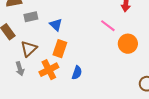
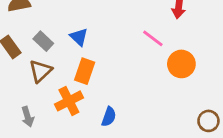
gray rectangle: (31, 17) -> (43, 41), moved, turned 56
gray arrow: (20, 69) -> (28, 117), moved
blue semicircle: (77, 73) -> (109, 117), moved

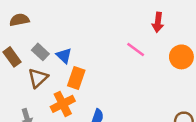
blue triangle: (79, 37) -> (64, 56), moved
orange circle: (181, 64) -> (181, 57), moved

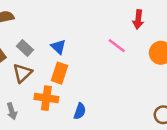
blue triangle: (64, 56) -> (58, 47), moved
orange cross: (63, 104) -> (46, 98), turned 35

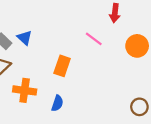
blue triangle: (58, 47) -> (25, 38), moved
orange rectangle: (60, 73) -> (62, 66), moved

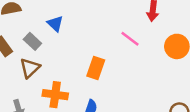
blue triangle: (25, 38) -> (55, 24), moved

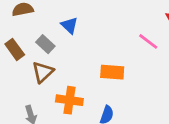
orange rectangle: (96, 68) -> (112, 72), turned 75

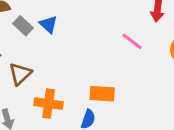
gray rectangle: (45, 44) -> (23, 26), moved
orange rectangle: (112, 72) -> (102, 94), moved

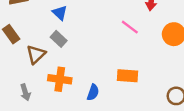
gray rectangle: (23, 26) -> (59, 39), moved
orange rectangle: (102, 94) -> (127, 76), moved

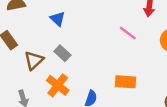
gray rectangle: (59, 39) -> (62, 53), moved
orange cross: (60, 79) -> (58, 85), turned 30

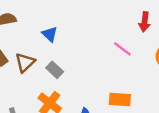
brown triangle: (34, 60) -> (25, 62), moved

